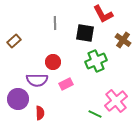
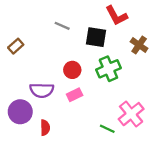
gray line: (55, 23) -> (62, 26), turned -64
red circle: (53, 62) -> (72, 70), moved

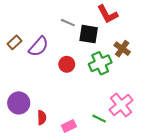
gray line: (62, 26) -> (68, 23), moved
brown cross: (139, 45) -> (122, 49), moved
purple semicircle: (42, 90) -> (39, 47), moved, turned -50
pink rectangle: (75, 95) -> (69, 126), moved

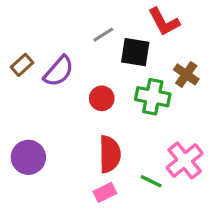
gray line: (68, 23) -> (103, 35), turned -56
green cross: (100, 63) -> (153, 97), turned 35
red semicircle: (42, 118) -> (110, 154), moved, size x1.6

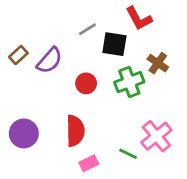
green cross: (153, 97) -> (129, 82), turned -32
red semicircle: (110, 154) -> (75, 131), moved

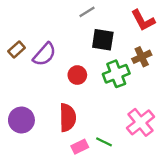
red L-shape: (139, 18) -> (143, 20), moved
gray line: (87, 29) -> (87, 12), moved
brown cross: (158, 63) -> (142, 57), turned 30
green line: (128, 154) -> (104, 142), moved

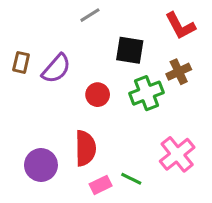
gray line: (87, 12) -> (90, 15), moved
brown rectangle: (17, 50) -> (21, 62), turned -35
purple circle: (21, 120) -> (41, 165), moved

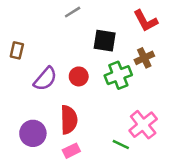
purple semicircle: (56, 69) -> (45, 79), moved
green line: (131, 179) -> (121, 145), moved
pink rectangle: (101, 185) -> (71, 151), moved

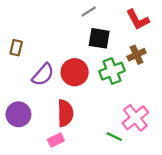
gray line: (73, 12) -> (89, 11), moved
red circle: (79, 76) -> (75, 72), size x1.5
purple circle: (33, 133) -> (18, 114), moved
pink rectangle: (71, 151) -> (56, 140), moved

